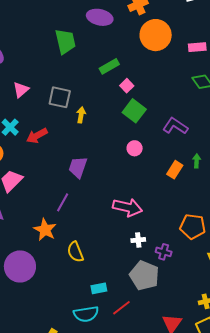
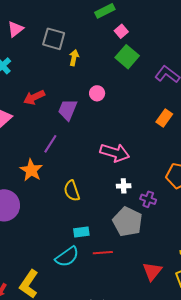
red arrow: (37, 136) -> (34, 97), moved
pink circle: (135, 148) -> (97, 93), moved
yellow semicircle: (75, 252) -> (72, 191), moved
red line: (121, 308) -> (103, 253), turned 30
cyan semicircle: (86, 314) -> (67, 257), turned -30

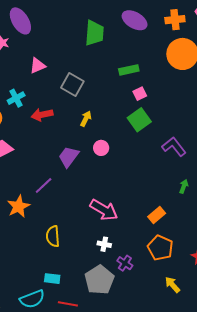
yellow arrow: (74, 58) -> (86, 119), moved
red arrow: (34, 97) -> (42, 115), moved
orange rectangle: (164, 118) -> (157, 215), moved

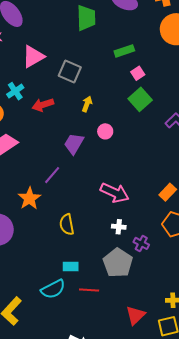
pink triangle: (38, 66) -> (33, 57), size x1.4

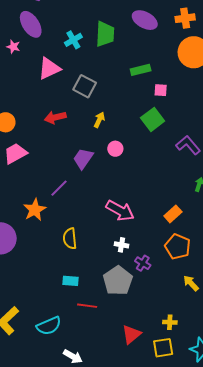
pink square: (138, 73) -> (161, 90), moved, turned 32
cyan cross: (15, 91) -> (73, 40), moved
cyan semicircle: (53, 289) -> (49, 326), moved

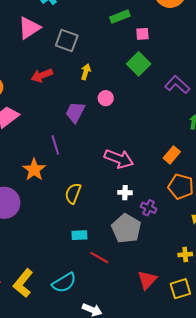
purple line: (59, 188) -> (55, 145), turned -54
yellow semicircle: (70, 239) -> (73, 193), turned 35
red line: (87, 306) -> (99, 257), turned 30
yellow cross: (170, 322) -> (185, 254), moved

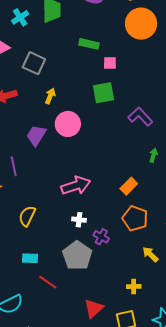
green rectangle: (120, 17) -> (89, 44), turned 30
green square: (139, 64) -> (103, 93), turned 30
pink circle: (106, 98) -> (68, 124), size x1.6
pink arrow: (119, 159) -> (76, 185), turned -44

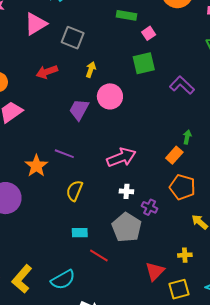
pink square: (110, 63) -> (149, 33), turned -32
green arrow: (153, 155) -> (187, 137), moved
purple line: (14, 166) -> (64, 154), moved, turned -54
red triangle: (94, 308) -> (155, 271), moved

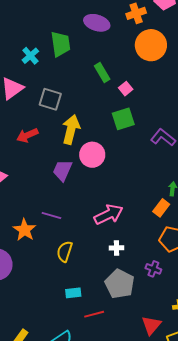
green rectangle: (127, 15) -> (102, 73), turned 54
yellow arrow: (91, 70) -> (71, 129), size x1.8
purple cross: (150, 207) -> (153, 269), moved
red line: (99, 256) -> (94, 314), turned -42

